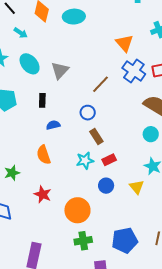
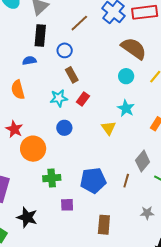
black rectangle: (42, 100) -> (40, 36), moved, size x1.5
red rectangle: (109, 160) -> (83, 99), turned -32
blue circle: (106, 186) -> (64, 128), moved
orange circle: (77, 210) -> (33, 149), moved

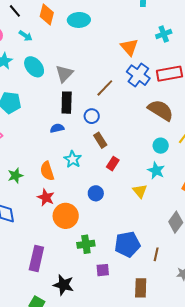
cyan circle: (126, 76) -> (161, 146), moved
orange semicircle: (18, 90) -> (47, 171), moved
cyan star: (59, 98) -> (73, 159), moved, turned -30
brown line: (126, 181) -> (156, 254), moved

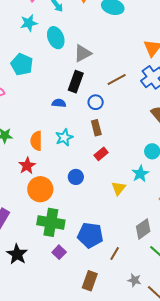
green cross: (86, 244) -> (51, 222), size x1.5
purple square: (103, 270) -> (59, 252), turned 32

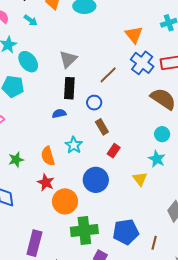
cyan ellipse: (56, 38) -> (28, 62), moved
blue circle: (76, 177) -> (96, 180), size x1.6

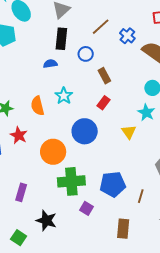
blue cross: (142, 63) -> (127, 36), moved, size x0.7
brown rectangle: (102, 127) -> (104, 76), moved
red star: (46, 182) -> (19, 135), moved
purple rectangle: (34, 243) -> (21, 192), size x0.7

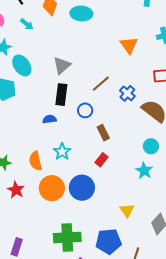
yellow triangle: (129, 132) -> (127, 210), moved
orange circle: (53, 152) -> (52, 188), moved

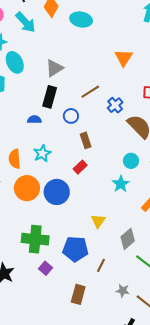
cyan arrow: (27, 24) -> (26, 22), size x1.6

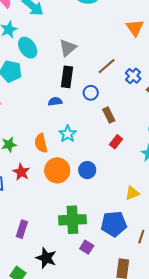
red rectangle: (80, 167) -> (116, 142), moved
blue circle: (57, 192) -> (87, 170), size x0.7
yellow triangle: (98, 221) -> (132, 193), turned 42

